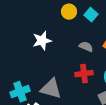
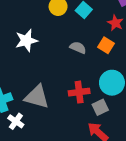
red cross: (84, 74) -> (79, 92), moved

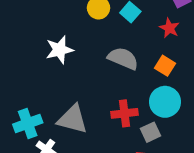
orange square: (106, 45) -> (165, 66), moved
gray semicircle: (78, 48) -> (123, 58), size x1.5

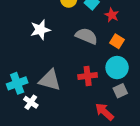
red star: (169, 28) -> (112, 15), moved
gray square: (151, 132) -> (120, 91), moved

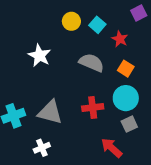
white star: (40, 30) -> (39, 56), turned -30
white cross: (31, 102) -> (42, 148), moved, turned 32

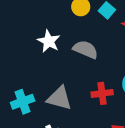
gray semicircle: (91, 63) -> (85, 49), moved

